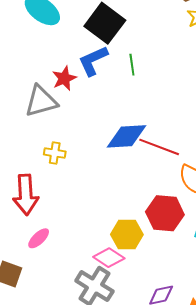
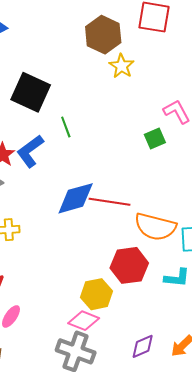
blue L-shape: (93, 61) -> (30, 151), moved

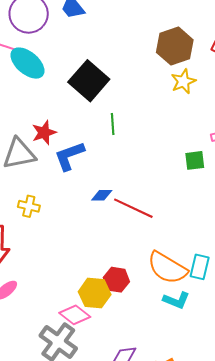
blue L-shape: (30, 151) -> (69, 156), moved
blue diamond: (76, 198) -> (102, 195), size x0.5
orange semicircle: (155, 227) -> (167, 268), moved
red hexagon: (129, 265) -> (116, 280), moved, size x0.7

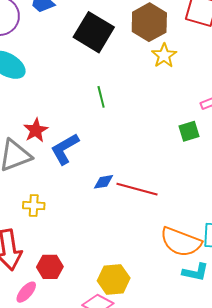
black square: (89, 81) -> (94, 32), moved
green line: (113, 124) -> (101, 97), moved
red hexagon: (116, 280) -> (50, 267), moved

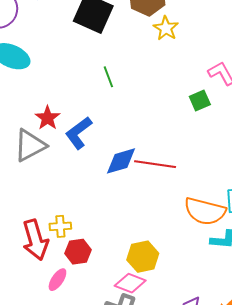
blue diamond: (104, 182) -> (121, 161), size x1.6
yellow cross: (34, 206) -> (60, 226), moved

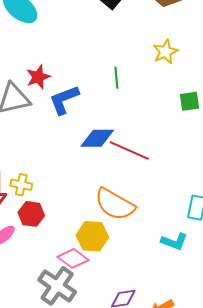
yellow star: (166, 28) -> (165, 52), moved
green line: (108, 77) -> (116, 78), moved
orange semicircle: (205, 211) -> (115, 204), moved

